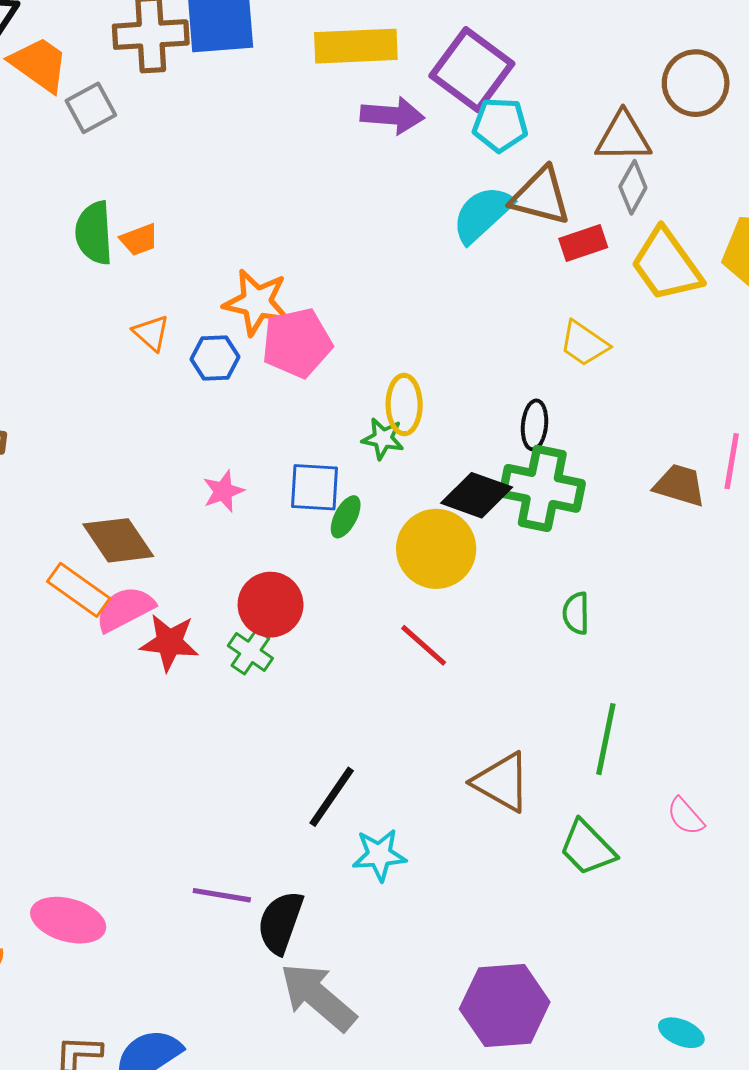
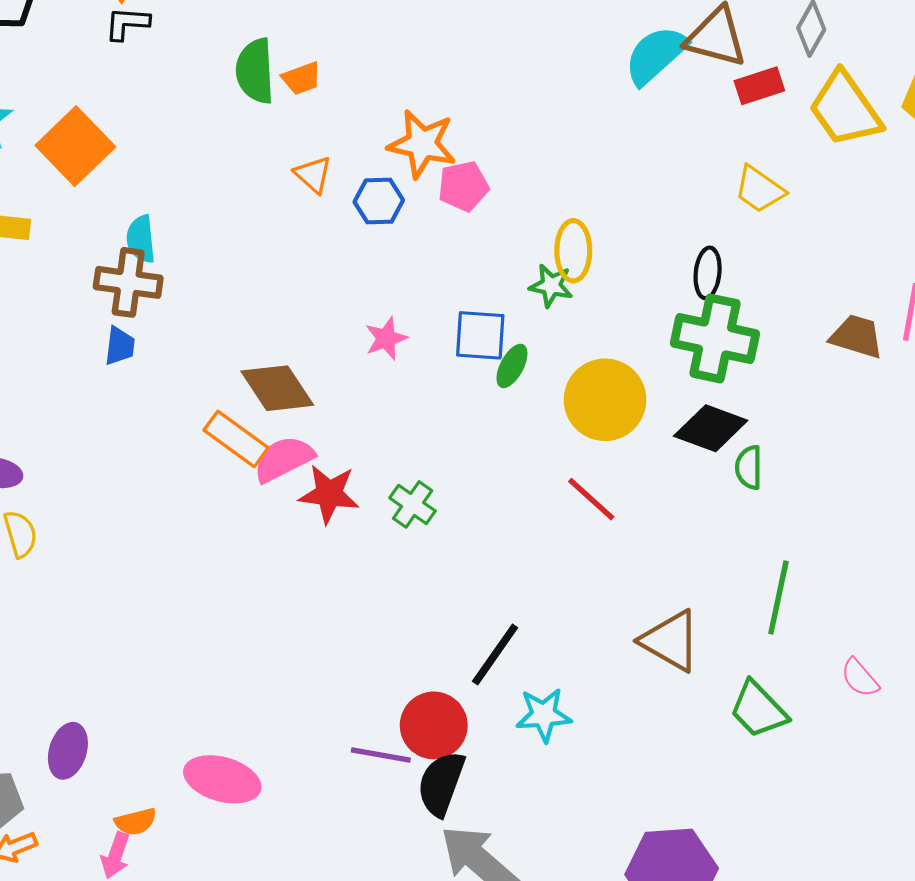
pink pentagon: (297, 343) -> (463, 186), size x0.7
black diamond: (477, 495) -> (711, 428), moved
red circle: (271, 605) -> (434, 725), moved

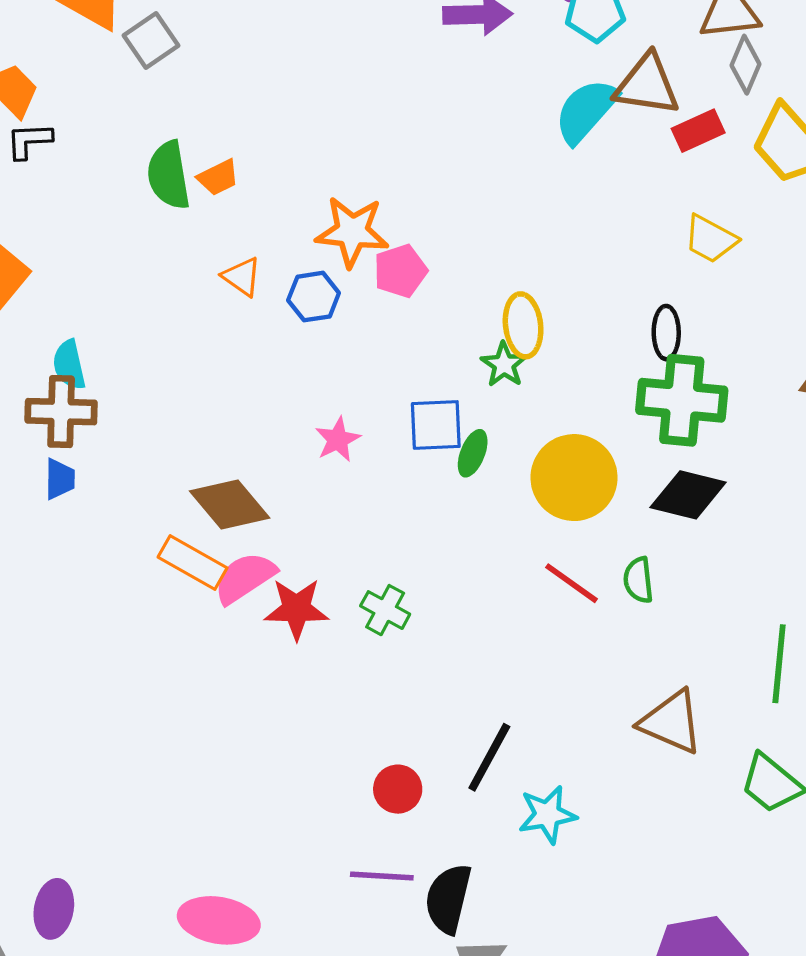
green star: (551, 286) -> (504, 365), turned 30
green semicircle: (749, 467) -> (638, 580), moved
red circle: (434, 725) -> (398, 789), moved, size x0.7

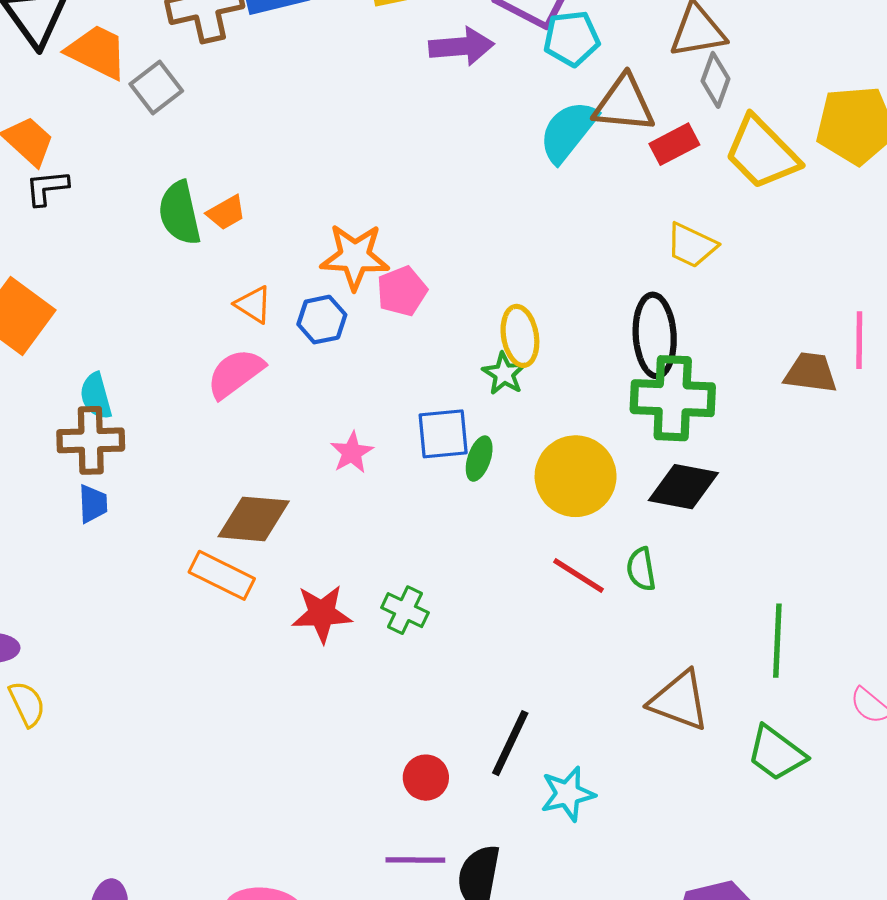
black ellipse: (666, 333) -> (655, 335), size x1.6
brown diamond: (230, 504) -> (254, 519), turned -42
pink semicircle: (245, 578) -> (235, 373), moved

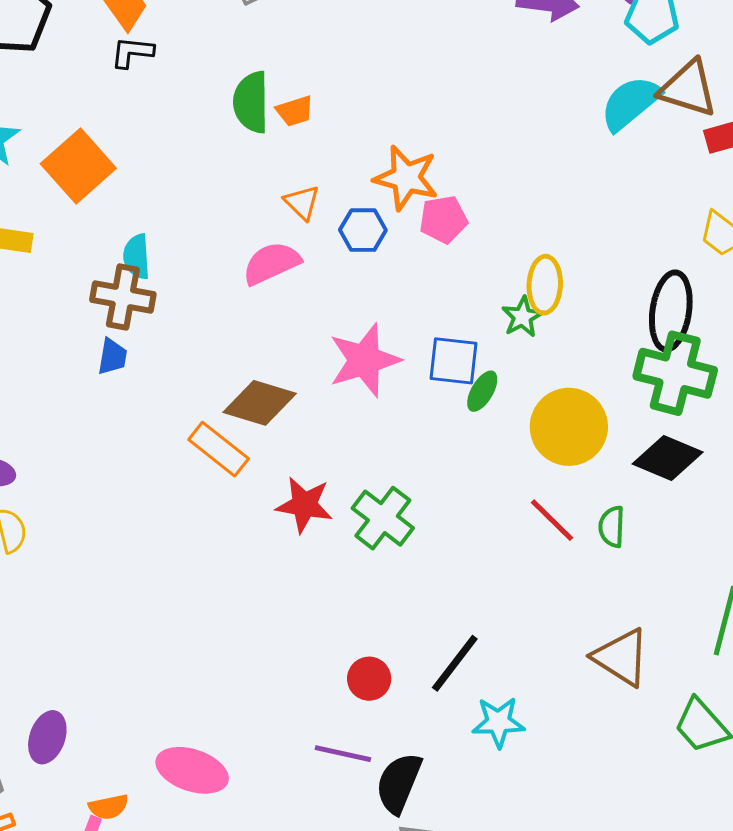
pink star: (352, 452) -> (364, 360), size x1.8
green cross: (405, 610) -> (383, 518), size x1.4

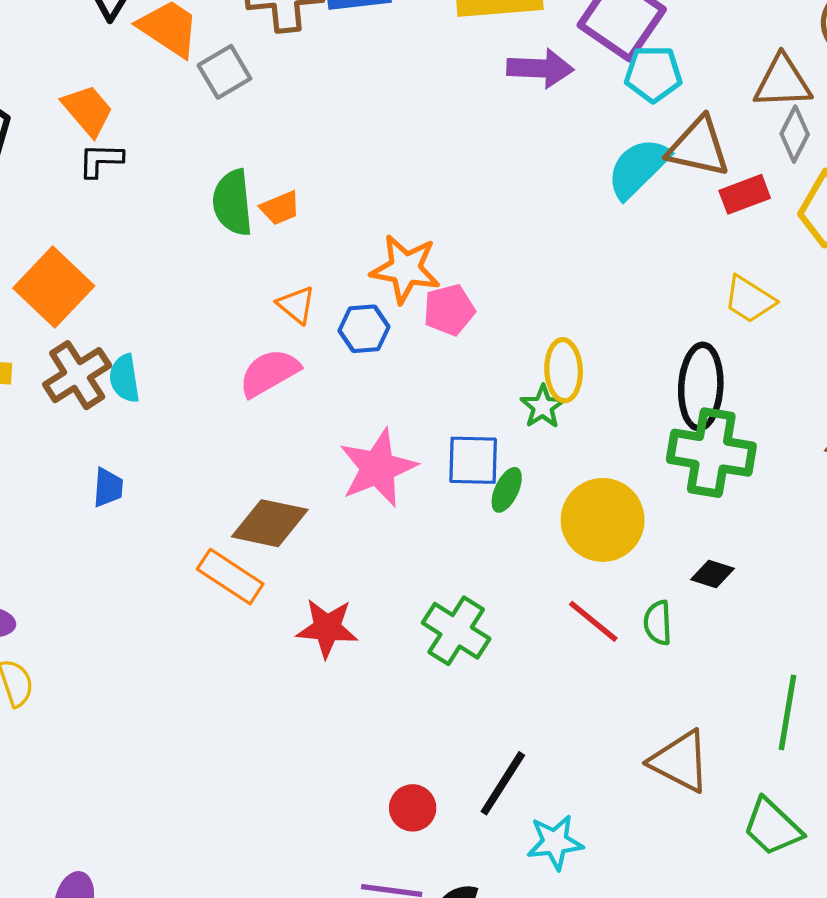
brown cross: (123, 297) -> (77, 375), moved, turned -38
black diamond: (668, 458) -> (713, 574), moved, size x0.6
green cross: (383, 518) -> (456, 631), moved

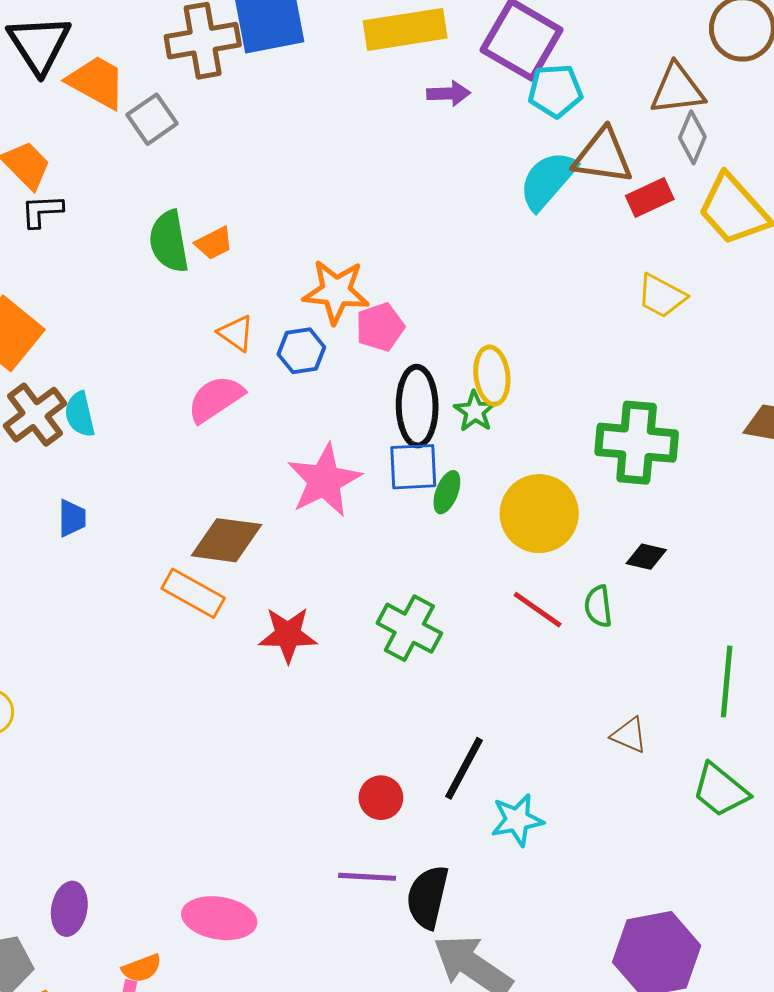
purple arrow: (540, 68) -> (449, 93), size x0.7
black ellipse: (701, 387) -> (417, 406), moved
brown triangle: (680, 761) -> (629, 735), size x0.6

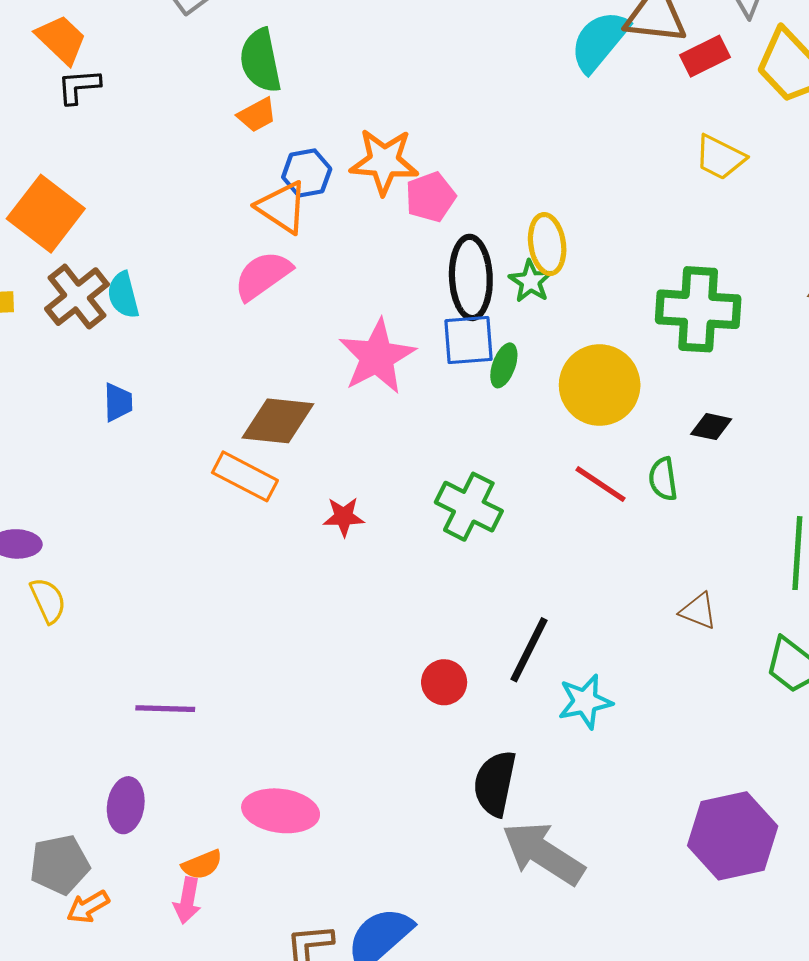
green semicircle: (169, 241) -> (261, 61), moved
orange triangle: (236, 333) -> (282, 207), size x1.4
blue hexagon: (301, 351) -> (307, 173), moved
red star: (288, 635) -> (344, 517), size x0.7
purple line: (367, 877) -> (165, 709), moved

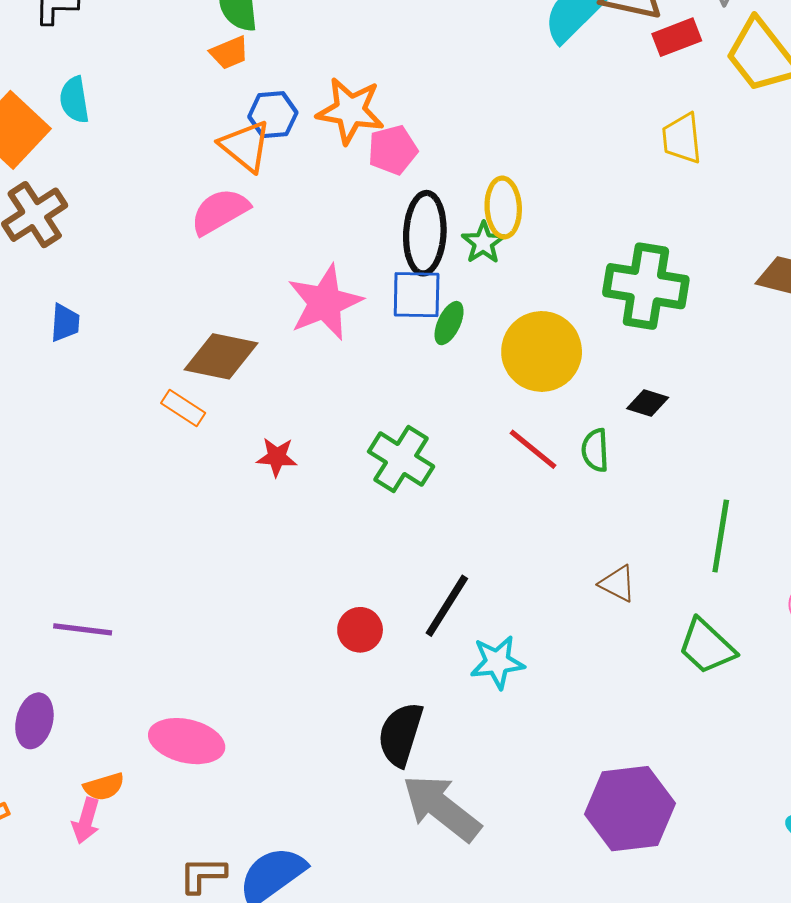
yellow trapezoid: (720, 157) -> (682, 138), turned 52
cyan semicircle: (123, 295) -> (74, 100), moved
orange rectangle: (245, 476) -> (183, 408), size x0.7

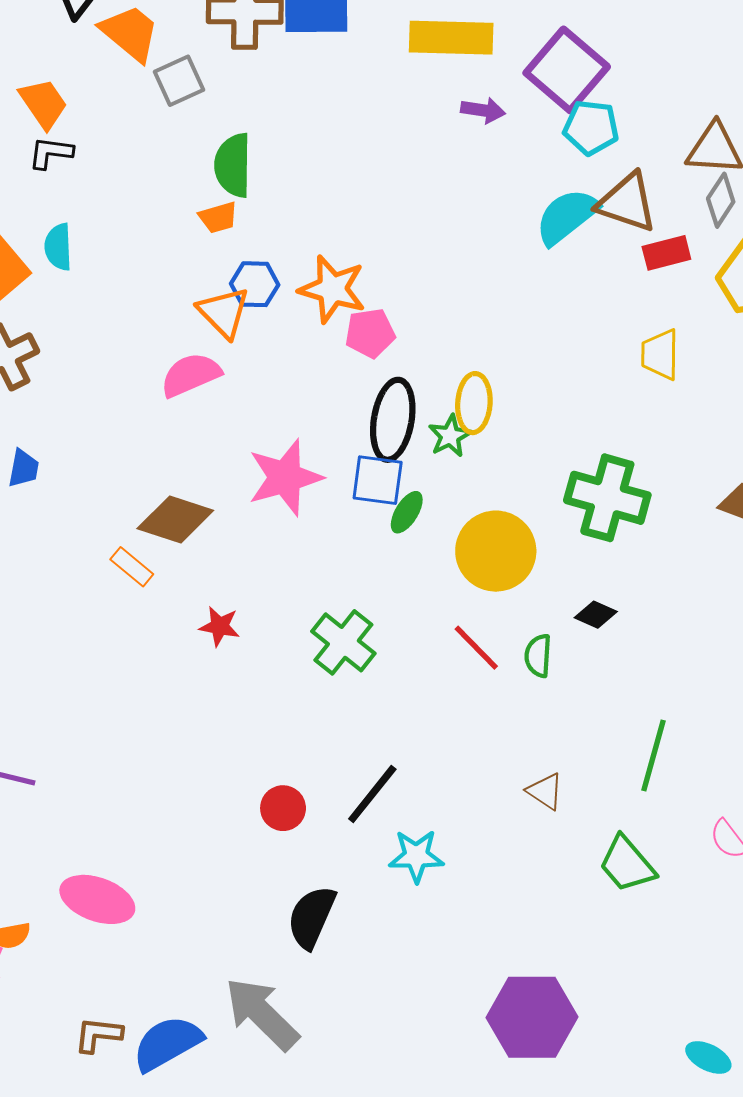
gray arrow: (442, 808) -> (262, 1014), moved

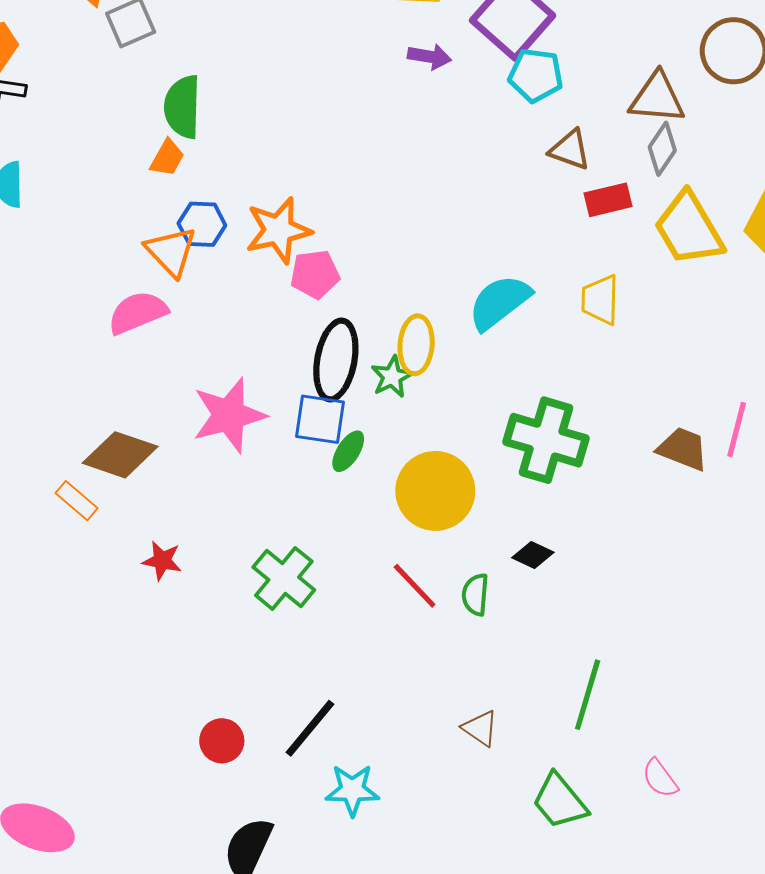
brown triangle: (627, 203) -> (570, 150), size x0.7
cyan semicircle: (567, 216) -> (499, 302), moved
orange trapezoid: (218, 217) -> (167, 158), turned -45
orange star: (332, 289) -> (278, 230), turned -30

